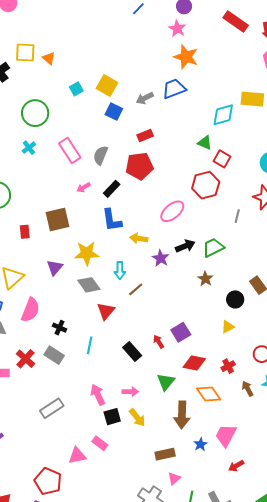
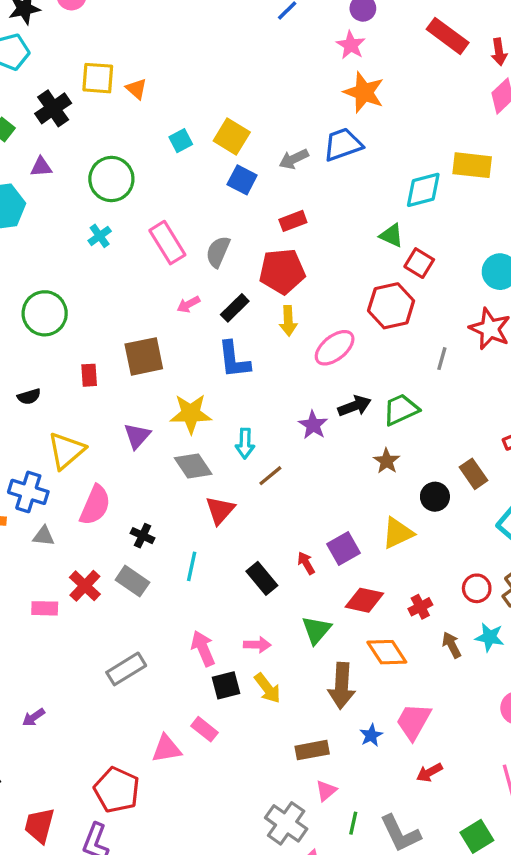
yellow arrow: (139, 238) -> (288, 321), moved, turned -102
yellow triangle: (228, 327) -> (398, 533), moved, size x1.5

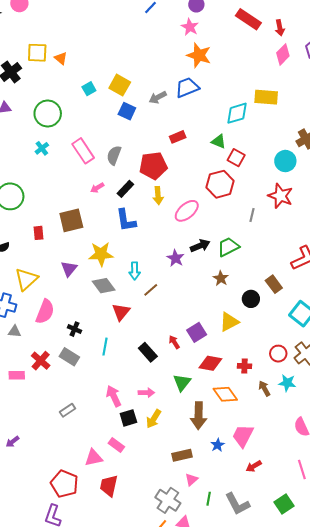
red rectangle: (293, 221) -> (178, 137), moved
red cross: (420, 607) -> (244, 366), turned 32
gray rectangle: (126, 669) -> (68, 410), size x0.7
yellow arrow: (268, 688) -> (154, 419), turned 72
red trapezoid: (39, 825) -> (109, 486), moved

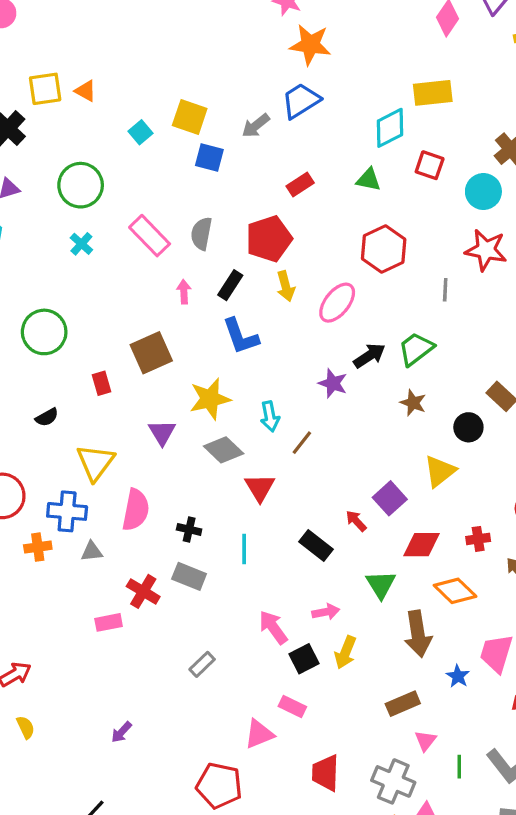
red square: (236, 158) -> (430, 165), moved
pink arrow: (97, 188) -> (184, 292), turned 128
red trapezoid: (109, 486) -> (326, 773), moved

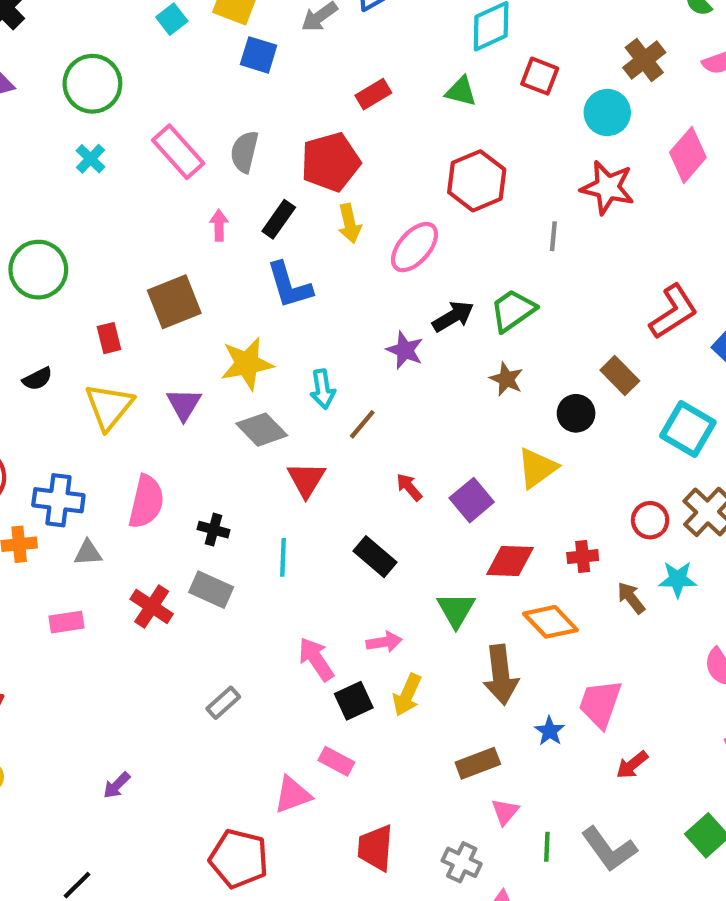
yellow triangle: (95, 462) -> (109, 407), moved
red arrow: (356, 521) -> (409, 487), moved
pink rectangle: (109, 622) -> (67, 622), moved
gray cross: (393, 781) -> (462, 862), size x0.7

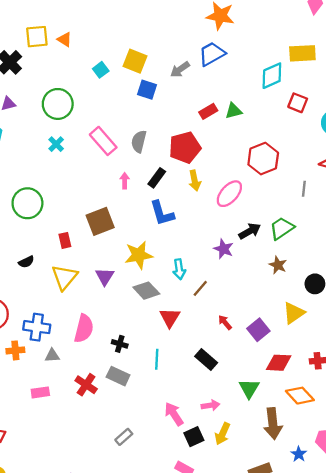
green triangle: (461, 91) -> (234, 111), moved, turned -30

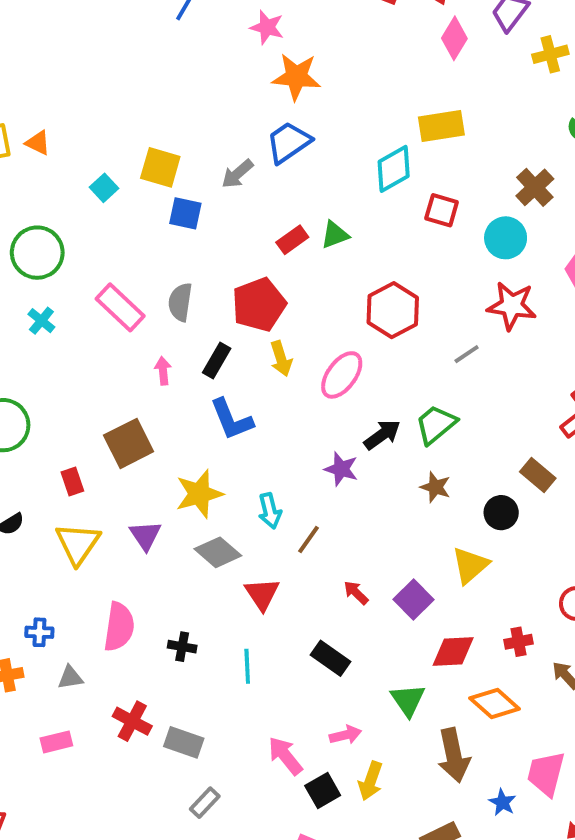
gray line: (304, 189) -> (467, 354), turned 56
blue cross: (37, 327) -> (39, 632), size x0.6
gray rectangle: (118, 376) -> (184, 742), moved

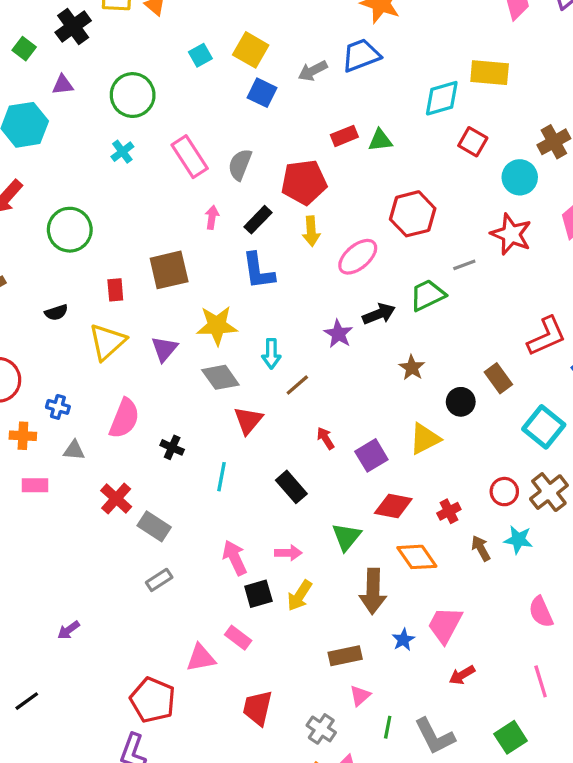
green trapezoid: (436, 424) -> (427, 295), moved
red cross: (519, 642) -> (449, 511), turned -30
pink rectangle: (56, 742) -> (35, 485), moved

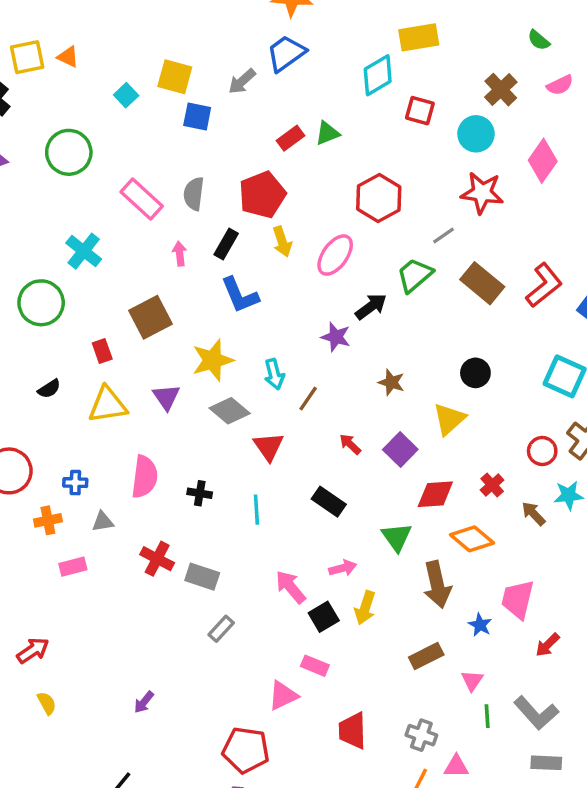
cyan cross: (122, 152) -> (84, 251), moved, size x1.5
yellow triangle: (107, 342) -> (108, 405), turned 48
brown star: (412, 368) -> (391, 382), moved
brown rectangle: (498, 378) -> (482, 283), moved, size x1.4
pink triangle: (360, 696) -> (472, 681), moved

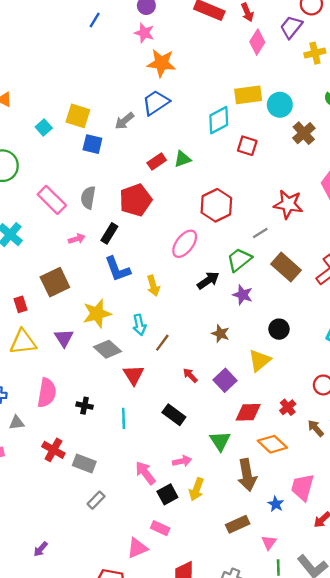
cyan circle: (476, 134) -> (280, 105), moved
yellow arrow: (282, 242) -> (153, 286), moved
pink arrow: (180, 254) -> (77, 239), turned 77
purple star: (336, 337) -> (243, 295), moved

